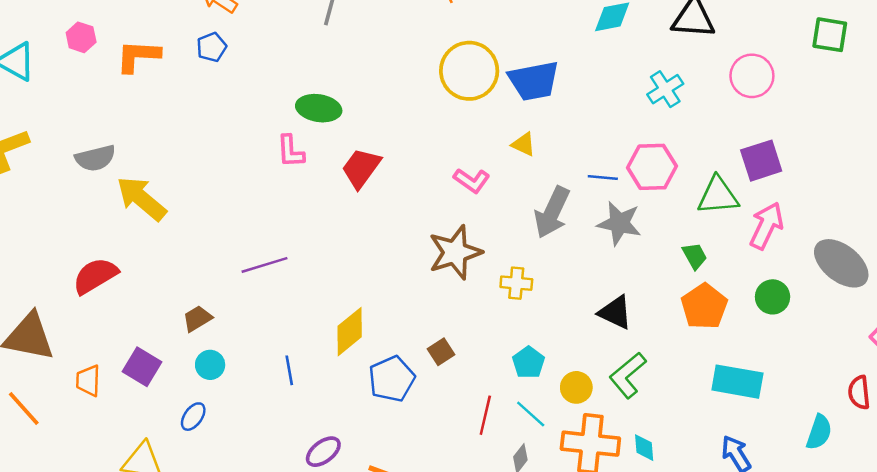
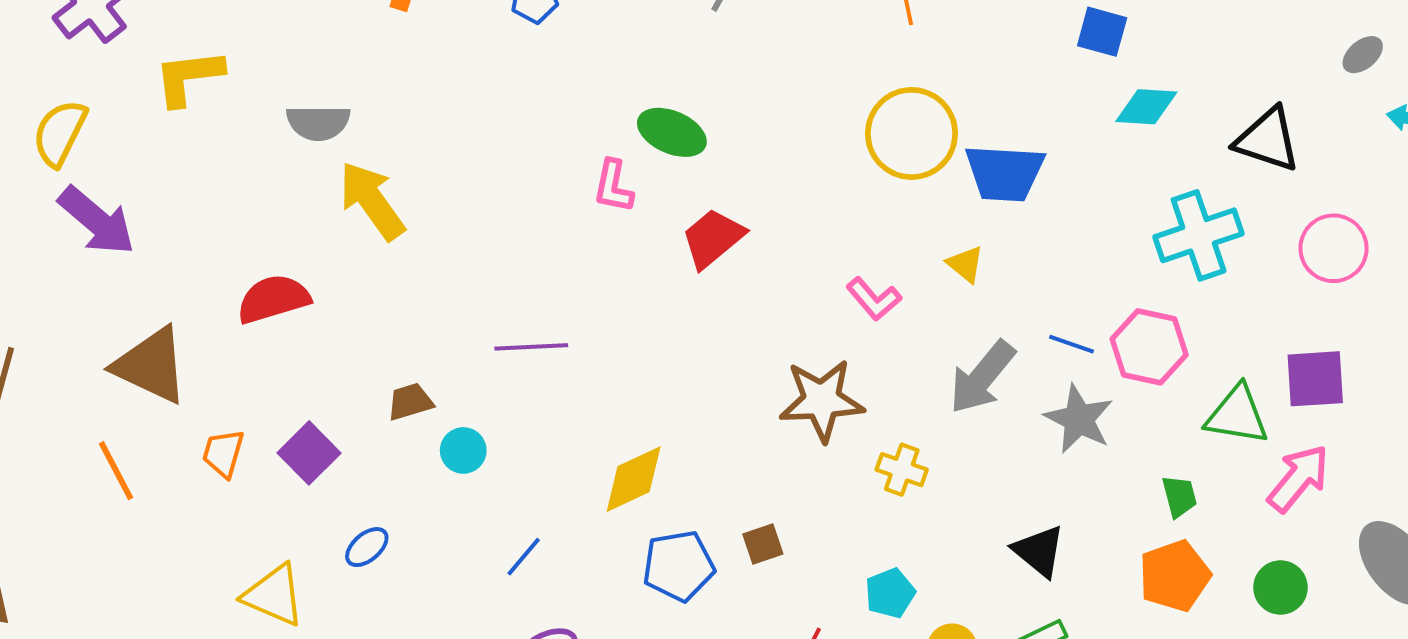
cyan cross: (665, 89) -> (1199, 235), size x1.5
cyan circle: (210, 365) -> (463, 450), moved
blue line: (289, 370) -> (524, 557), moved, turned 36

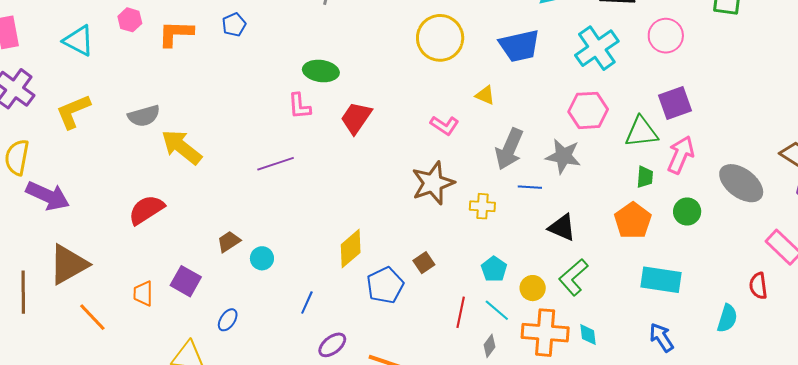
blue trapezoid: (1005, 173) -> (519, 46), moved
blue line: (1071, 344) -> (530, 187), moved
purple line: (531, 347) -> (276, 164), moved
brown triangle: (151, 365) -> (68, 264), moved, turned -39
green trapezoid: (1179, 496) -> (645, 177), moved, turned 35

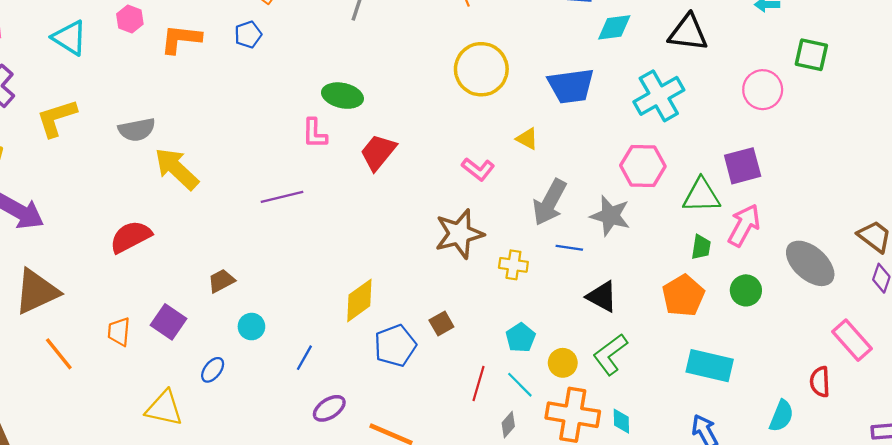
pink circle: (666, 36) -> (763, 90), moved
cyan circle: (262, 258) -> (251, 327), moved

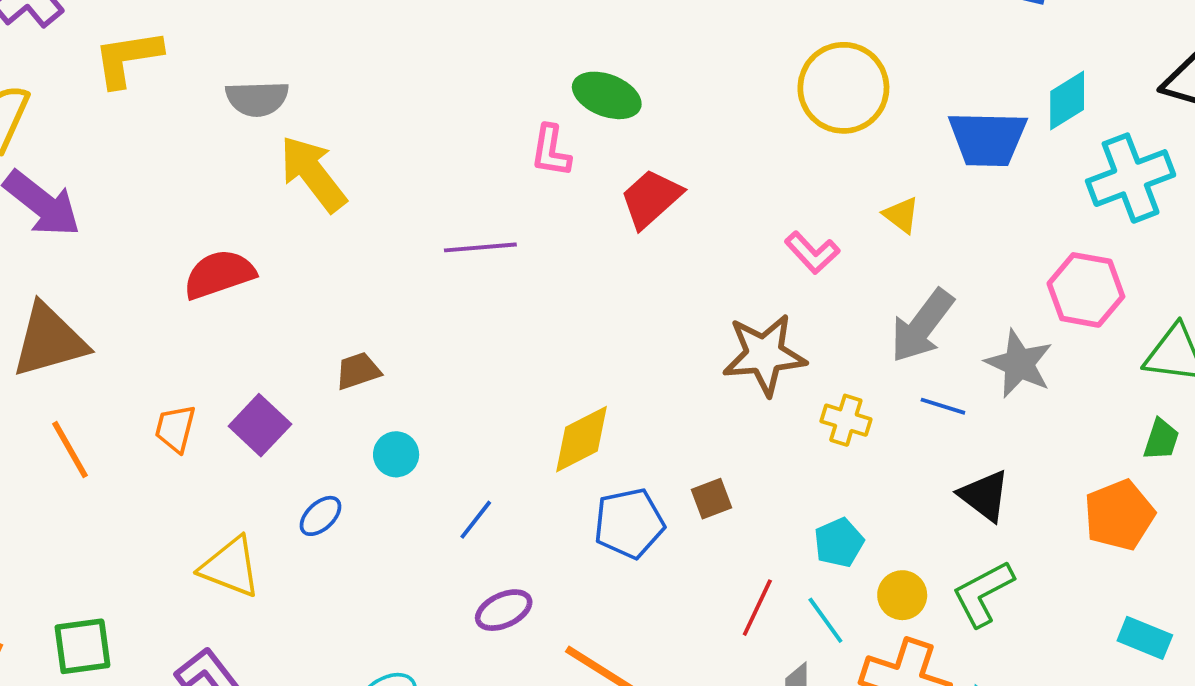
cyan diamond: (614, 27) -> (1067, 100), moved, turned -33
cyan rectangle: (710, 366) -> (1145, 638), size x0.7

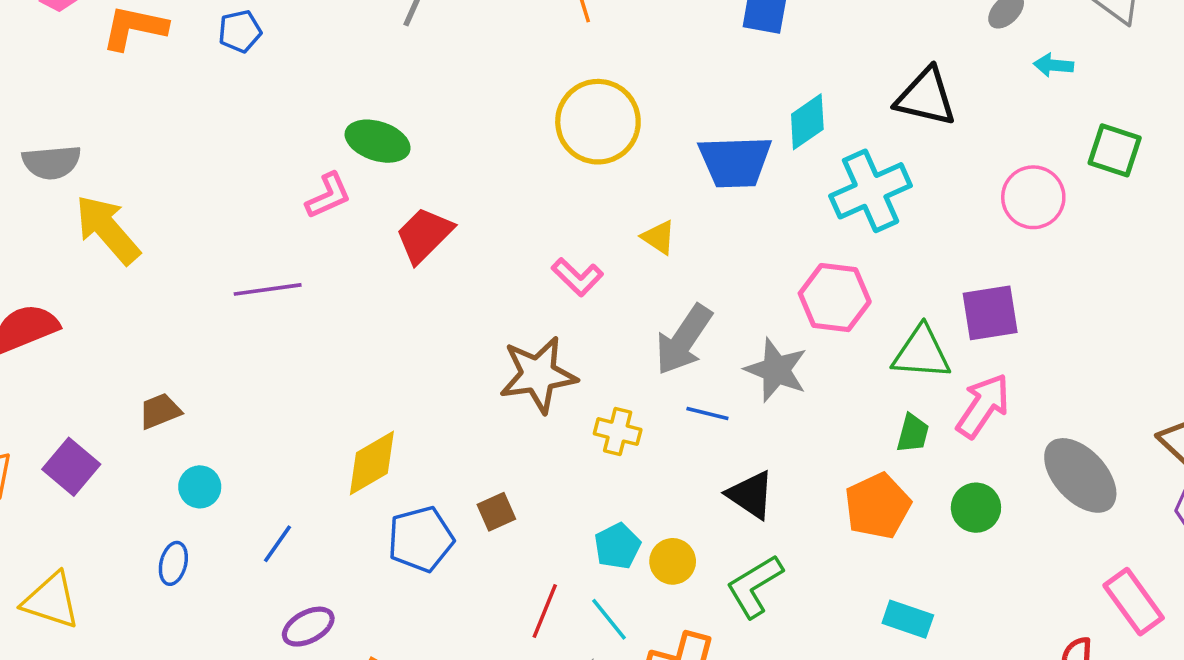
pink L-shape: (551, 151) -> (328, 196), turned -120
blue ellipse: (320, 516) -> (173, 563), moved, turned -30
yellow circle: (902, 595) -> (673, 561), moved

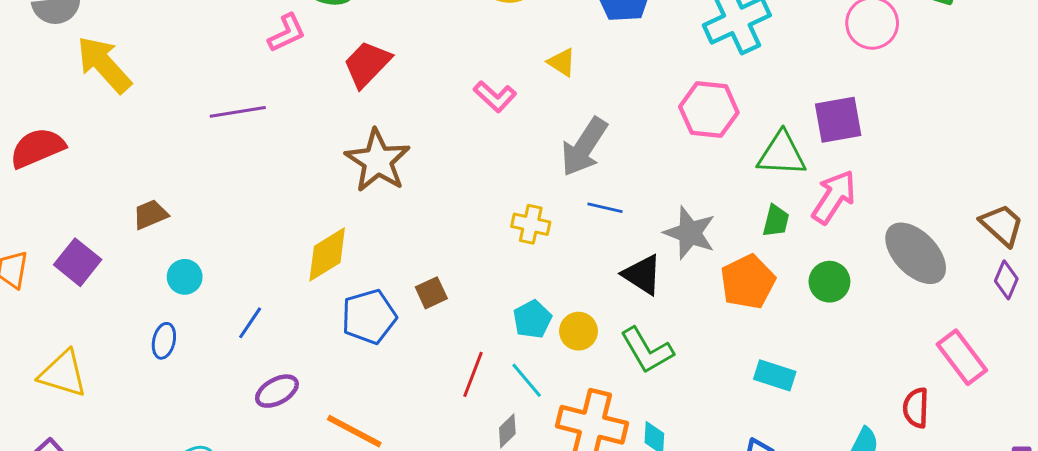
gray star: (776, 370) -> (690, 233), moved
brown star: (538, 375) -> (378, 161), moved, turned -30
green L-shape: (754, 586) -> (647, 350), turned -88

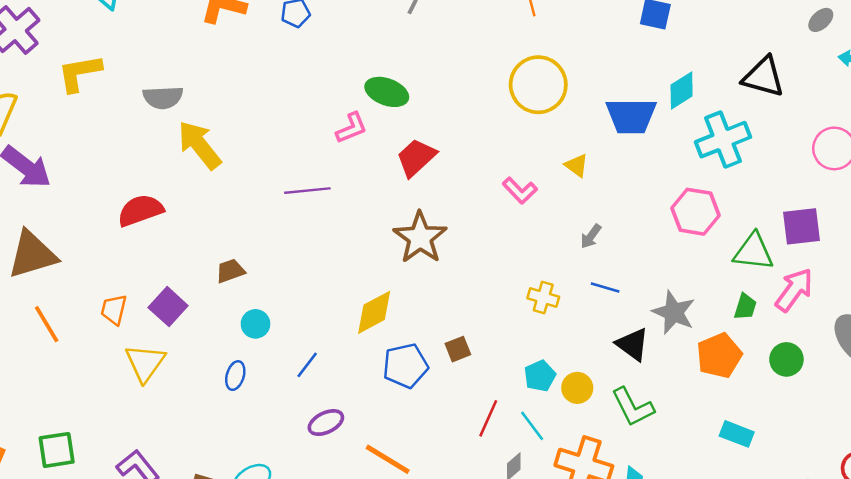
gray arrow: (584, 147) -> (591, 236), size x0.5
yellow triangle: (63, 374) -> (145, 363), moved, turned 45

